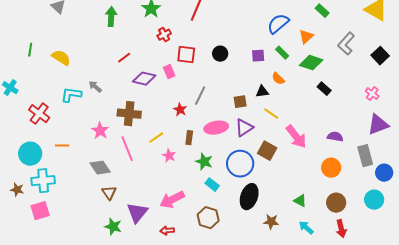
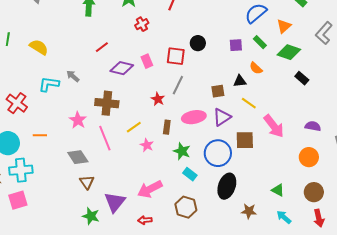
red square: (186, 55) -> (176, 56), moved
brown square: (267, 151) -> (245, 140), turned -30

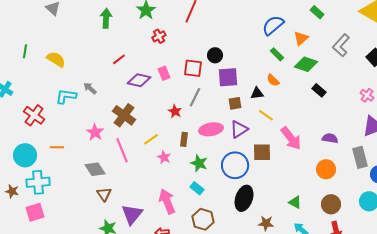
purple square: (236, 45) -> (228, 77), moved, size x1.5
brown cross: (107, 103) -> (124, 115), turned 30
cyan rectangle: (190, 174) -> (197, 188), moved
pink arrow: (150, 189) -> (167, 201), turned 95

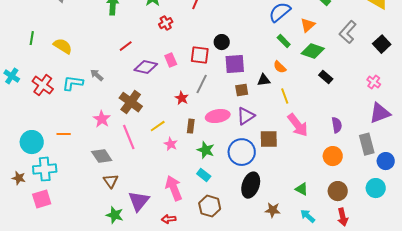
red cross: (34, 115) -> (43, 85), moved
yellow line: (266, 115) -> (285, 96), moved, turned 35
purple semicircle: (330, 138) -> (337, 125), turned 70

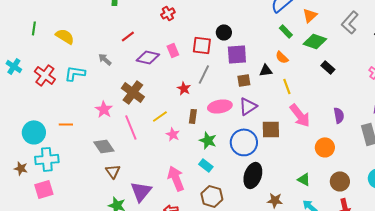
gray arrow: (97, 75) -> (105, 59), moved
orange circle: (333, 156) -> (325, 147), moved

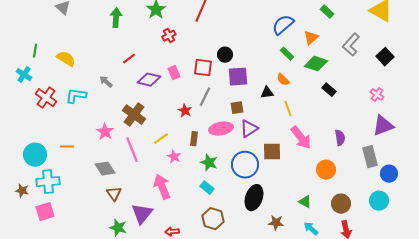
cyan cross: (14, 66) -> (24, 75), moved
brown square: (244, 80) -> (237, 108), moved
pink arrow: (176, 178) -> (162, 187), moved

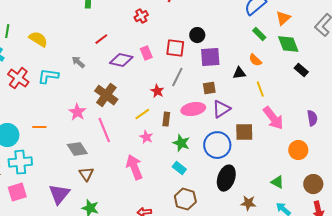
green diamond: (316, 64) -> (288, 44), turned 50
yellow line: (161, 139) -> (142, 114), moved
purple triangle: (142, 214) -> (59, 194), moved

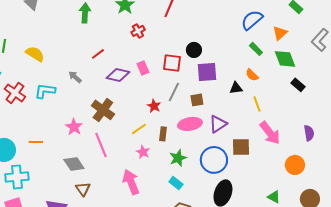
brown square: (209, 88) -> (197, 100), moved
green star: (181, 143) -> (178, 158), turned 30

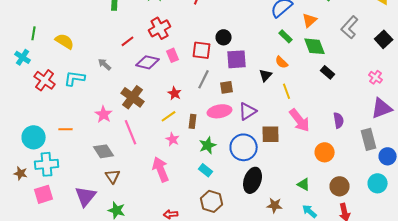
red cross: (138, 31) -> (160, 28), moved, size x1.5
black triangle: (236, 88) -> (266, 75), turned -40
red star: (154, 106) -> (175, 93), moved

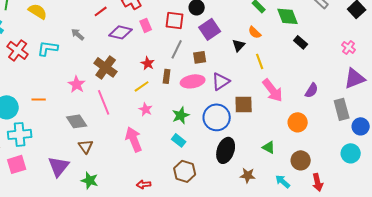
purple square: (237, 59) -> (210, 29), turned -30
purple semicircle: (339, 120) -> (312, 90), turned 42
brown rectangle: (193, 121) -> (167, 76), moved
green triangle: (304, 184) -> (269, 147), moved
brown circle: (340, 186) -> (301, 160), moved

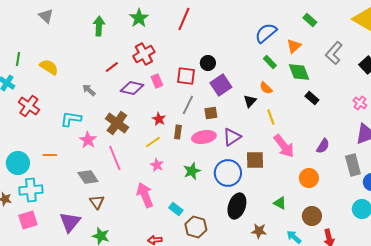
cyan L-shape: (48, 48) -> (71, 119), moved
cyan rectangle: (179, 140) -> (176, 209), moved

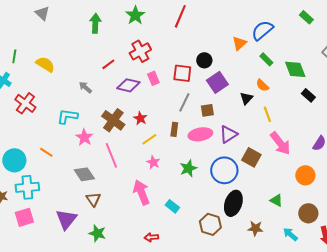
orange triangle: (294, 46) -> (239, 43), moved
red star: (159, 119) -> (140, 118), moved
orange line: (50, 155) -> (46, 152), turned 32
brown square: (255, 160) -> (251, 157), turned 30
brown hexagon: (196, 227) -> (210, 224), moved

